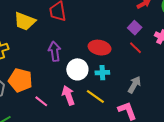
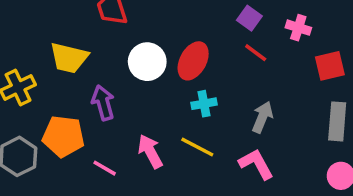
yellow trapezoid: (25, 21) -> (69, 58), moved
red ellipse: (100, 48) -> (193, 61), turned -65
purple arrow: (55, 51) -> (103, 103), moved
white circle: (77, 69) -> (147, 62), moved

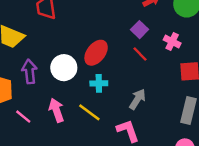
white circle: (147, 62) -> (64, 68), moved

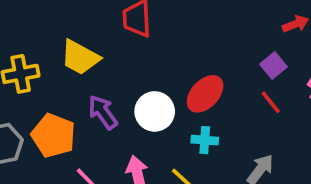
purple arrow: (29, 72) -> (103, 112), turned -35

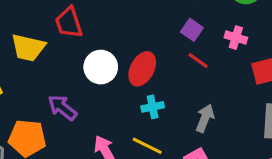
yellow trapezoid: (80, 57) -> (28, 48), moved
white circle: (155, 111) -> (101, 67), moved

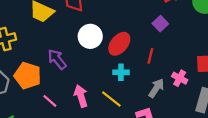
pink cross: (236, 38) -> (180, 78), moved
red line: (198, 61) -> (150, 56), moved, turned 56

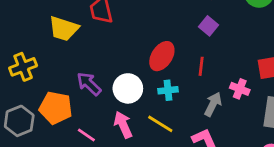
white circle: (90, 36) -> (128, 88), moved

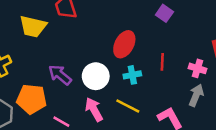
red line: (201, 66) -> (162, 62), moved
gray arrow: (213, 104) -> (196, 95), moved

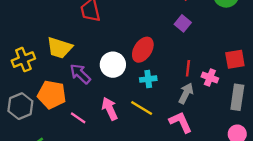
yellow trapezoid: (33, 26) -> (59, 48), moved
red line: (162, 62) -> (188, 68), moved
white circle: (96, 76) -> (113, 65), moved
gray arrow: (196, 95) -> (186, 93), moved

